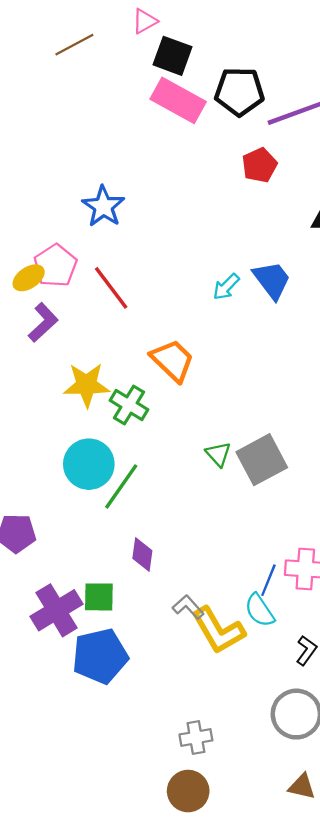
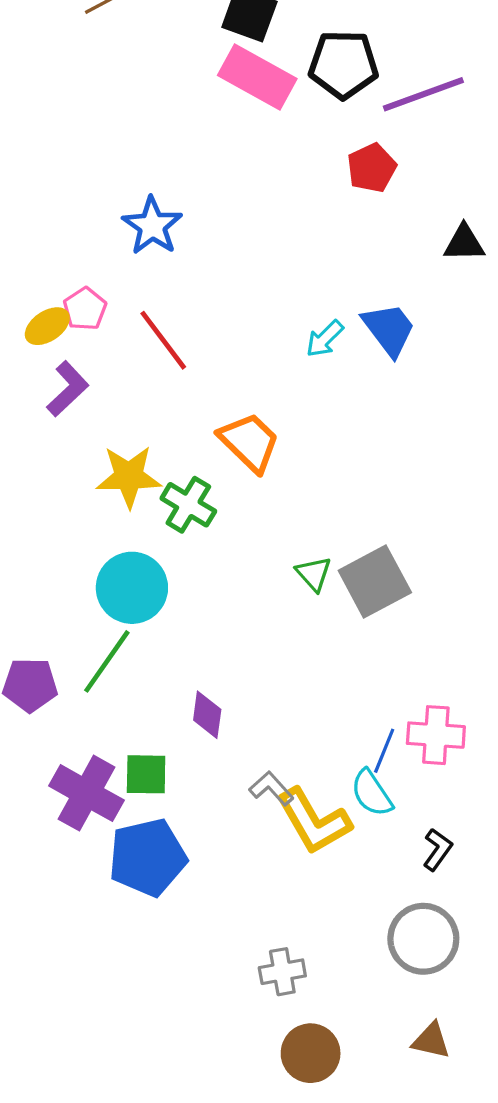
pink pentagon: (55, 266) -> (85, 309), size x0.7
green line: (121, 486) -> (107, 661), moved
purple cross: (56, 610) -> (86, 793), turned -30
brown circle: (188, 791) -> (311, 1053), moved

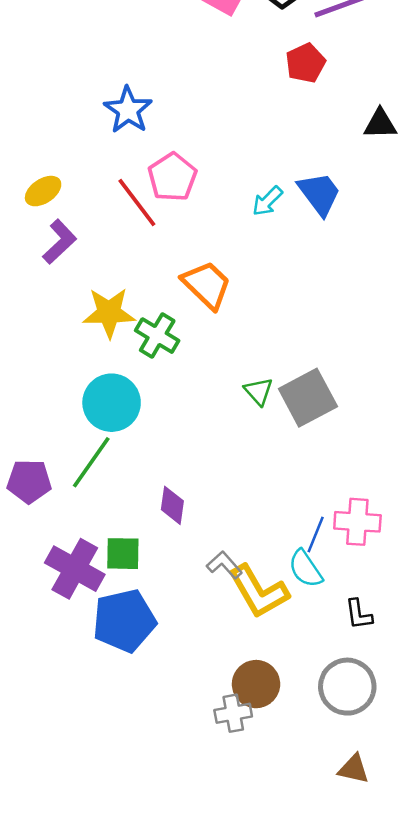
pink pentagon: (85, 309) -> (172, 177), moved, size x1.4
black L-shape: (437, 849) -> (359, 614), turned 136
brown circle: (311, 1053) -> (256, 684), moved

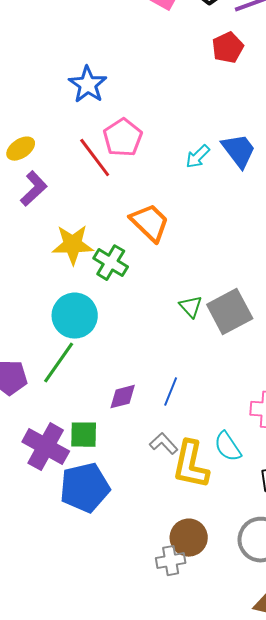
purple diamond: (172, 505) -> (123, 397), turned 68
blue line: (316, 534) -> (171, 392), moved
yellow L-shape: (259, 592) -> (191, 465), turned 42

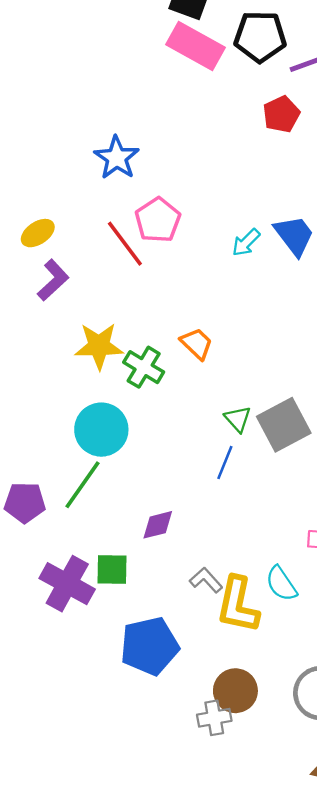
orange trapezoid: (150, 223) -> (197, 344), moved, size x0.7
blue line: (171, 392) -> (225, 462), moved
blue pentagon: (85, 488) -> (150, 646), moved

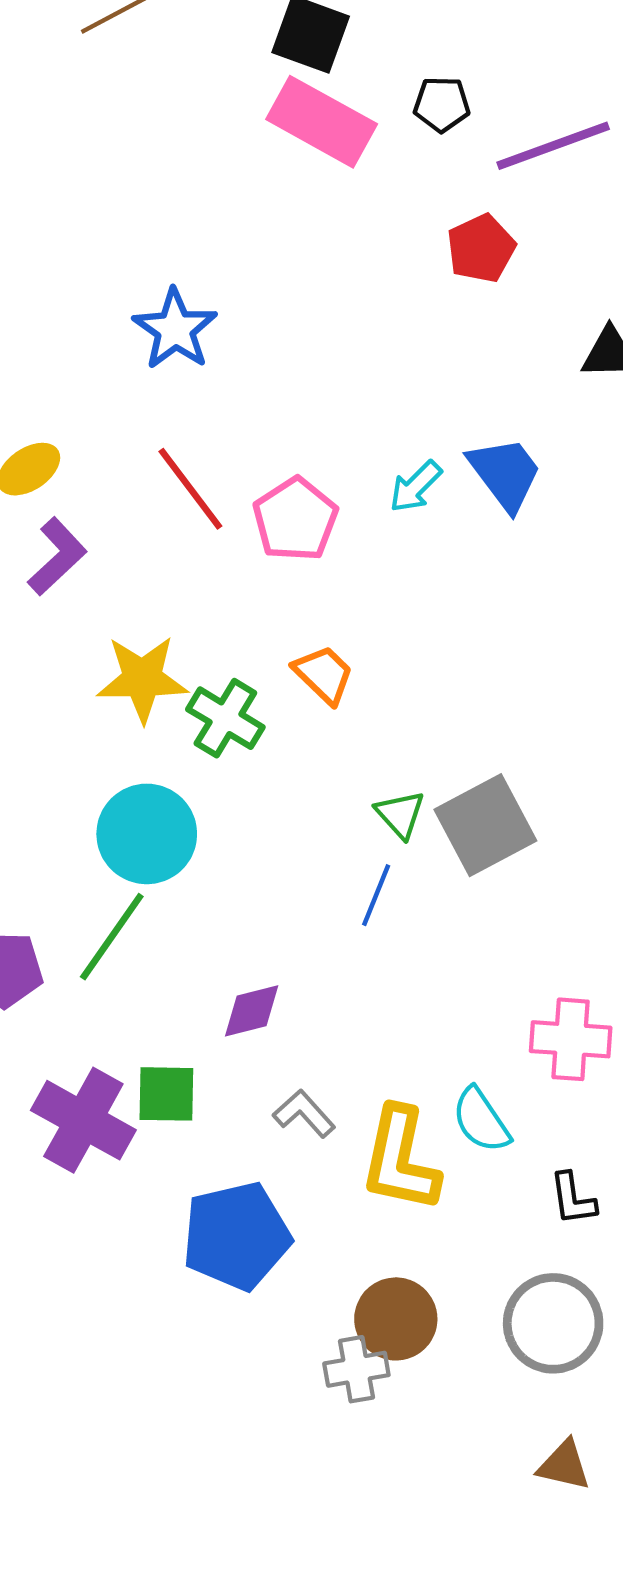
black pentagon: (260, 37) -> (442, 104), size x0.6
pink pentagon: (158, 220) -> (295, 519), moved
gray L-shape: (206, 580) -> (304, 1114), moved

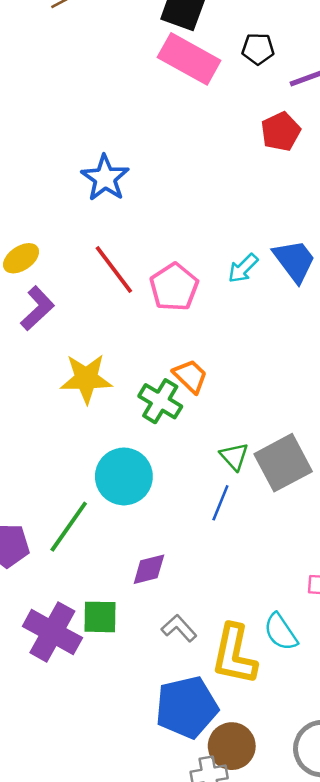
green cross: (225, 718) -> (160, 401), moved
cyan circle: (147, 834) -> (124, 476), moved
blue pentagon: (236, 1236) -> (187, 707), moved

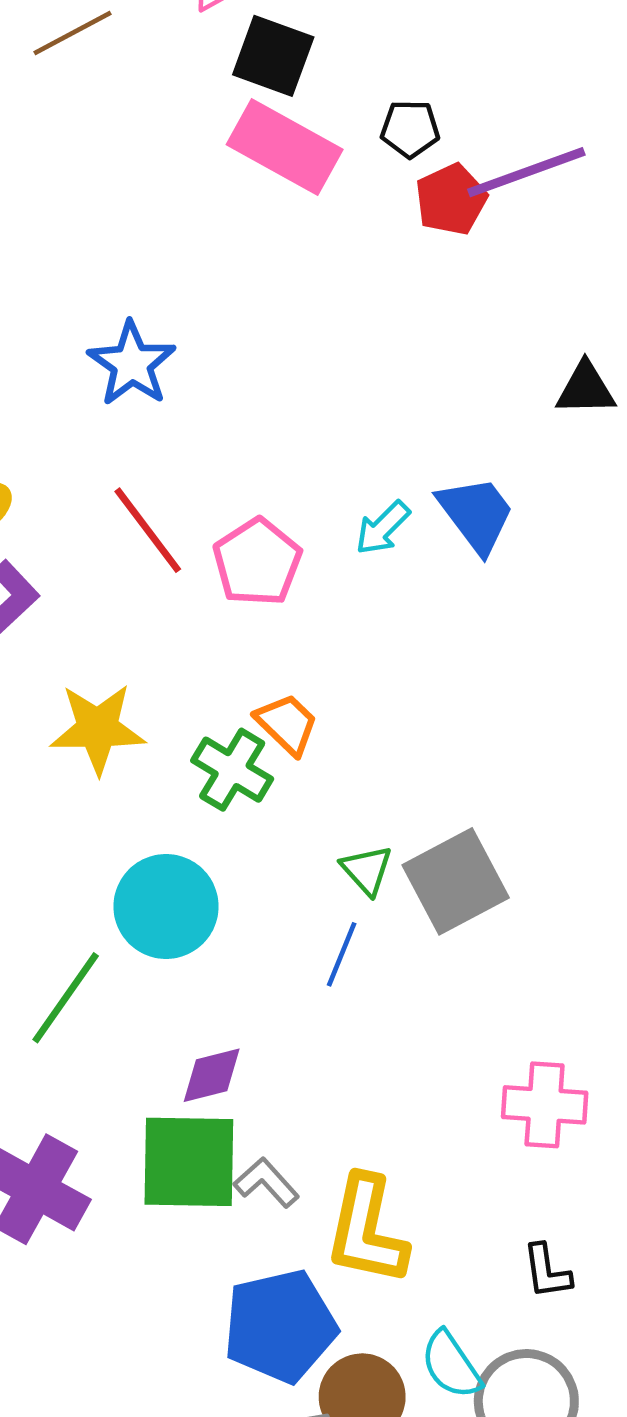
red pentagon: (281, 132) -> (451, 200), moved
green square: (100, 617) -> (189, 1162), moved, size x1.6
cyan semicircle: (281, 632) -> (451, 1365), moved

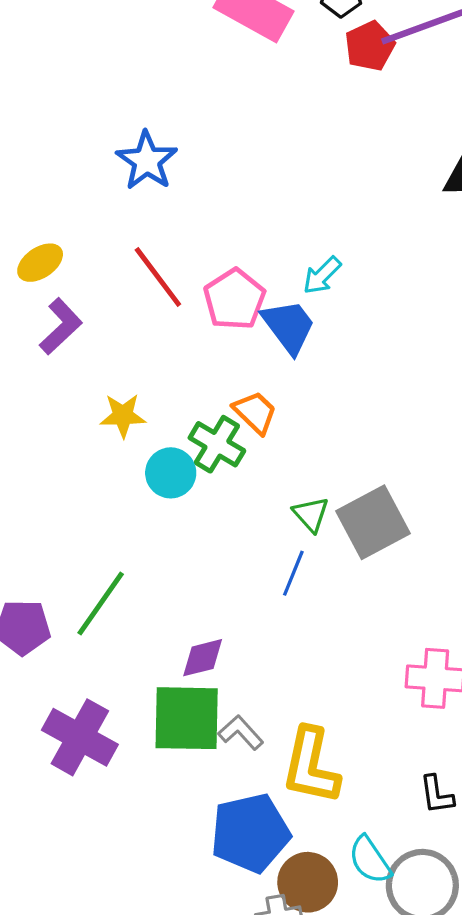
blue trapezoid: (476, 514) -> (289, 326), moved
yellow star: (98, 729) -> (123, 416), size x0.7
cyan circle: (166, 906) -> (171, 473), moved, size x0.7

